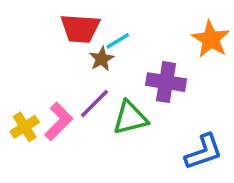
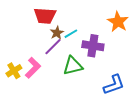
cyan line: (118, 41) -> (71, 34), moved
purple line: (94, 104) -> (53, 47), moved

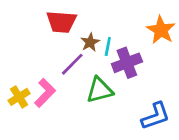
brown star: (57, 33) -> (90, 42), moved
cyan line: (71, 34) -> (108, 46), moved, turned -48
purple cross: (93, 46) -> (127, 63), turned -30

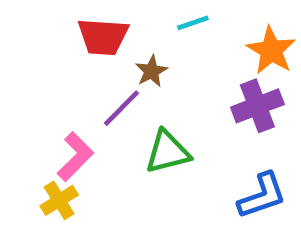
cyan line: (108, 46) -> (193, 23), moved, turned 60
purple cross: (127, 63) -> (257, 106), moved
yellow cross: (19, 97) -> (59, 200), moved

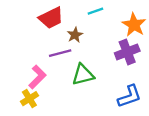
red trapezoid: (103, 37) -> (51, 18), turned -30
purple line: (121, 108) -> (60, 53), turned 30

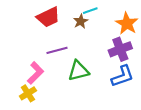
brown star: (75, 35) -> (81, 21), moved
blue L-shape: (129, 96) -> (122, 76), moved

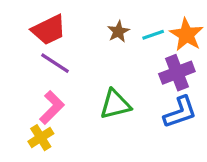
cyan line: (90, 11) -> (153, 35), moved
red trapezoid: (48, 17) -> (49, 30), moved
purple line: (57, 50) -> (55, 63), moved, turned 48

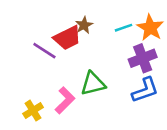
red trapezoid: (49, 30) -> (67, 38), moved
brown star: (118, 31) -> (84, 25), moved
pink L-shape: (52, 107) -> (65, 100), moved

